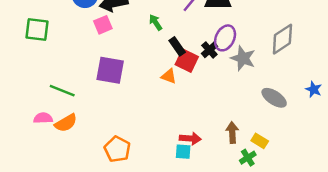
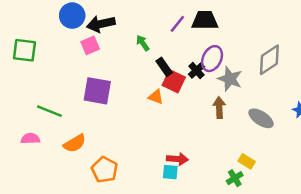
orange semicircle: (66, 123) -> (75, 143), moved
brown arrow: (232, 132) -> (219, 108), moved

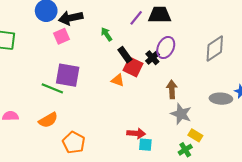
gray star: (230, 79) -> (181, 114), moved
green line: (49, 111) -> (52, 88), moved
gray ellipse: (261, 118) -> (221, 99), moved, turned -30
cyan square: (170, 172) -> (145, 145), moved

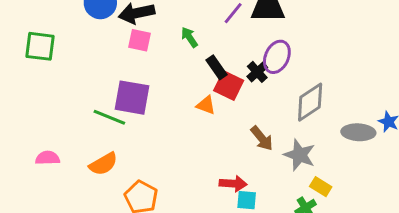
pink square: (61, 36) -> (140, 40), moved, turned 35
gray diamond: (215, 49) -> (310, 102), moved
brown arrow: (172, 89) -> (262, 138), moved, turned 144

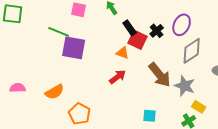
purple ellipse: (277, 57) -> (182, 25), moved
green line: (109, 117) -> (59, 32), moved
brown arrow: (262, 138) -> (160, 75), size x1.5
red arrow: (233, 184) -> (118, 77), moved, turned -42

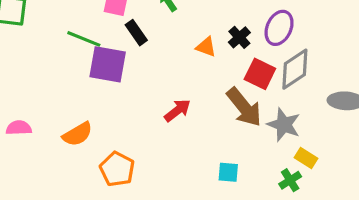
black rectangle: (130, 28) -> (136, 33), moved
red square: (138, 40) -> (260, 74), moved
orange triangle: (123, 53) -> (206, 47), moved

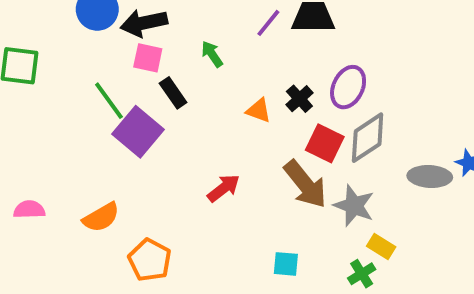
green line: (84, 39) -> (109, 101), turned 32
purple square: (108, 64) -> (138, 132), turned 30

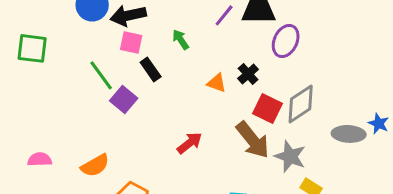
purple ellipse: (348, 87) -> (286, 41), moved
purple square: (138, 132) -> (124, 99), size x0.7

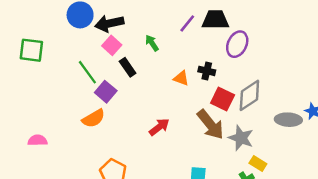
pink square: (131, 42) -> (112, 45), turned 30
black cross: (248, 74) -> (207, 71), turned -35
orange semicircle: (95, 165) -> (93, 118), moved

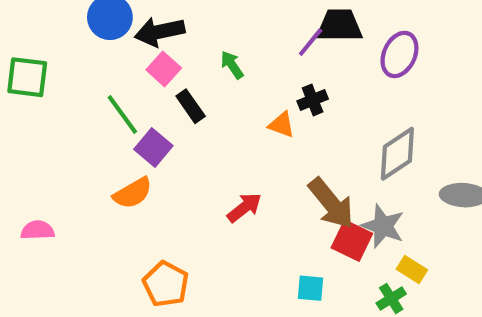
purple line: (187, 23) -> (311, 42), moved
purple ellipse: (237, 44) -> (399, 54), moved
black cross: (207, 71) -> (313, 100), moved, turned -35
red square: (223, 99) -> (352, 241), moved

